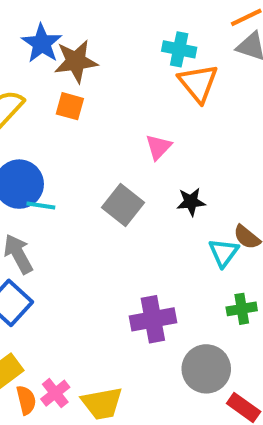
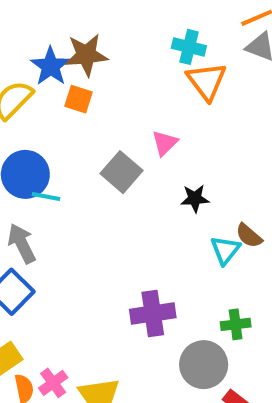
blue star: (42, 43) -> (51, 66), moved
gray square: (123, 205) -> (121, 172), moved
green cross: (242, 309) -> (236, 324), moved

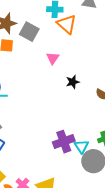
gray square: (121, 172) -> (29, 32), moved
cyan triangle: (225, 250) -> (82, 146), moved

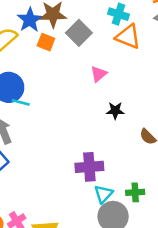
orange triangle: (67, 24) -> (128, 37), turned -35
purple cross: (64, 142) -> (89, 167), moved

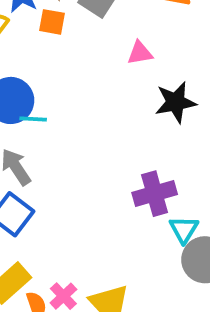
pink triangle: (99, 74) -> (140, 53), turned 42
black star: (115, 111) -> (176, 102), size x1.5

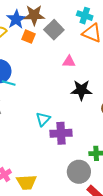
cyan triangle: (184, 229) -> (43, 119), moved

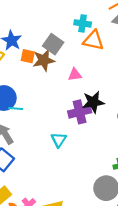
brown star: (34, 15) -> (44, 60), moved
purple cross: (61, 133) -> (80, 112), moved

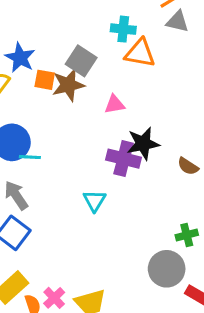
purple cross: (80, 112) -> (124, 159), turned 30

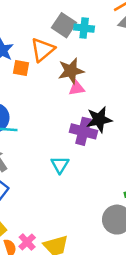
orange triangle: (140, 53) -> (43, 50), moved, turned -50
gray square: (81, 61) -> (64, 25), moved
brown star: (68, 85) -> (71, 71), moved

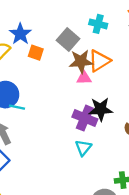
gray square: (64, 25) -> (68, 40), moved
orange triangle: (43, 50) -> (99, 61), moved
cyan triangle: (60, 165) -> (83, 148), moved

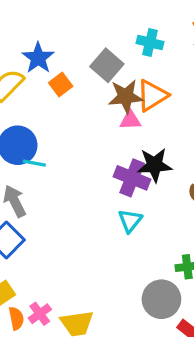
orange square: (36, 53) -> (61, 85), turned 35

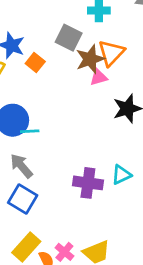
purple cross: (132, 178) -> (88, 183), moved
cyan triangle: (130, 221) -> (121, 175), moved, turned 40

